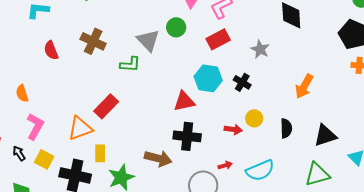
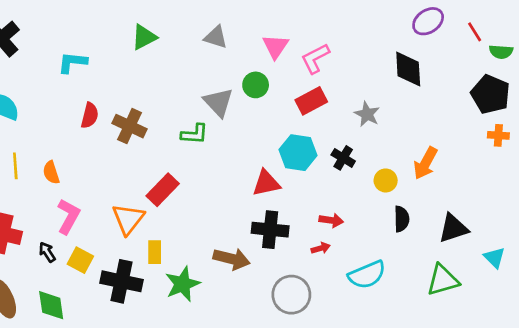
brown cross: (93, 41) -> (129, 126), moved
red semicircle: (51, 50) -> (90, 115), turned -144
yellow circle: (254, 118) -> (386, 180), moved
orange triangle: (80, 128) -> (128, 219), turned -32
red arrow: (225, 165) -> (321, 248), moved

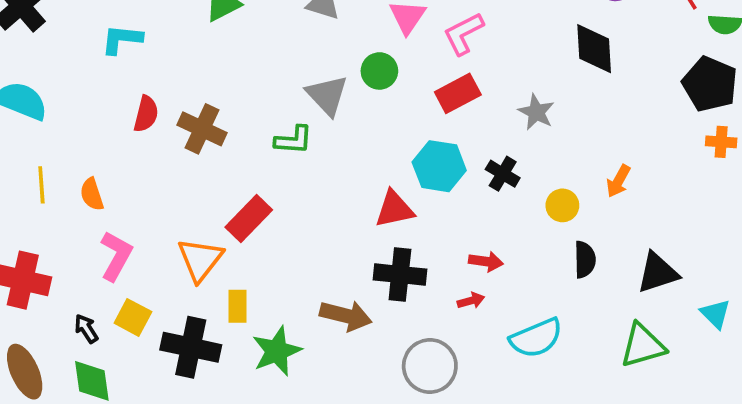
orange arrow: (425, 163) -> (618, 181), size x0.7
black arrow: (47, 252) -> (86, 329), moved

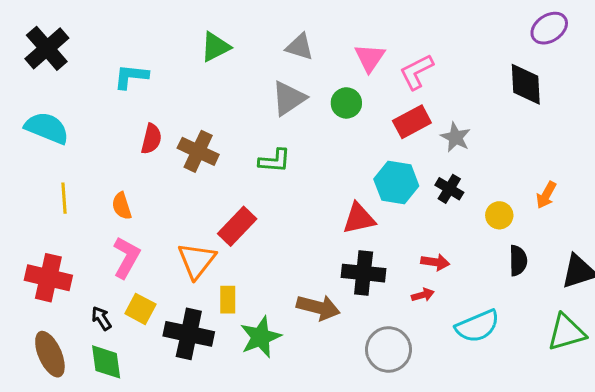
gray triangle: (327, 95) -> (289, 98), moved, turned 39
gray star: (536, 112) -> (456, 137), moved
orange semicircle: (92, 194) -> (122, 206), moved

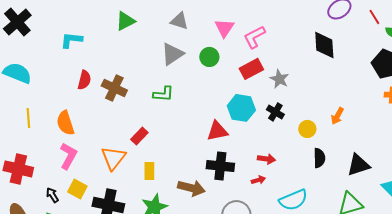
orange semicircle: (122, 206) -> (65, 123), size x1.4
red rectangle: (237, 226) -> (139, 136), size x0.7
yellow rectangle: (228, 300) -> (149, 171), moved

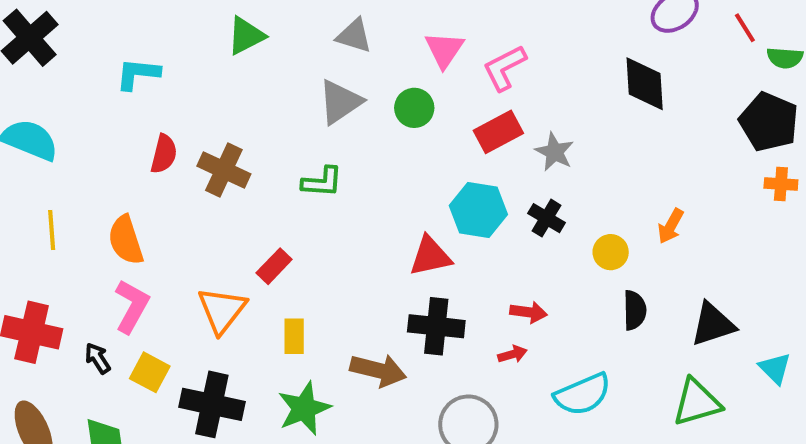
black arrow: (52, 195) -> (98, 358), moved

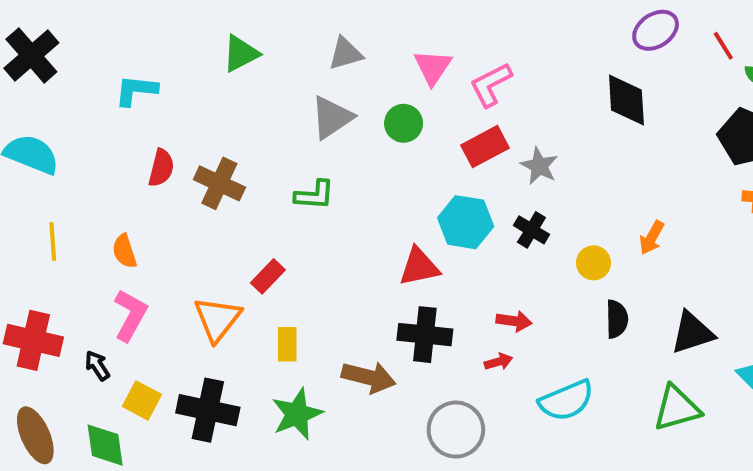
gray triangle: (354, 36) -> (345, 54), turned -33
orange semicircle: (126, 240) -> (124, 251), size x0.7
yellow square: (150, 372) -> (142, 400), moved

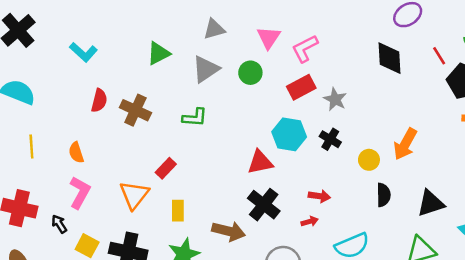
red line: (723, 46) -> (439, 56), moved
green triangle: (241, 54) -> (158, 53), moved
cyan L-shape: (136, 90) -> (83, 52), turned -144
orange arrow: (652, 238) -> (405, 144), size x1.5
black cross: (425, 335) -> (264, 205), turned 32

